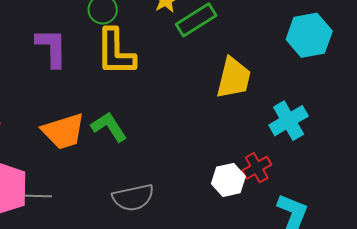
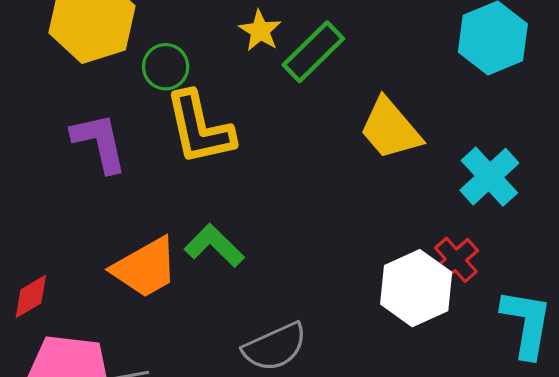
yellow trapezoid: (234, 78) -> (390, 129), turned 138
white hexagon: (228, 180) -> (416, 288), size x1.4

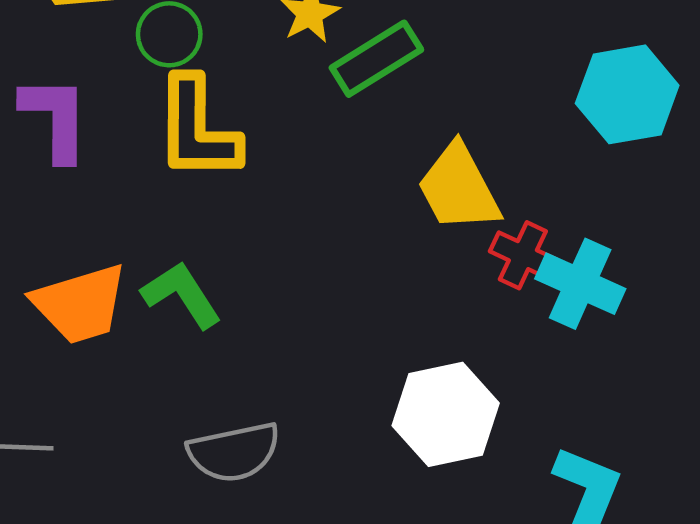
cyan cross: (489, 177) -> (580, 284), turned -36
red cross: (456, 260) -> (523, 255), moved, turned -36

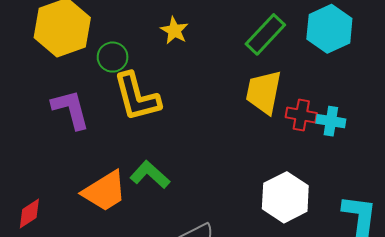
green rectangle: (376, 59) -> (265, 34), moved
yellow trapezoid: (459, 188) -> (264, 92), turned 54
cyan cross: (580, 284) -> (331, 121), size x0.7

